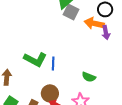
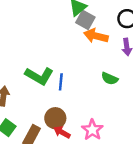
orange arrow: (94, 23) -> (96, 36), moved
green semicircle: (89, 77) -> (110, 79), moved

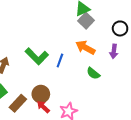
orange arrow: (96, 36) -> (85, 47), moved
blue line: (61, 82) -> (60, 61), moved

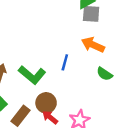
gray square: (86, 21) -> (91, 14), turned -35
green L-shape: (37, 56) -> (32, 75), moved

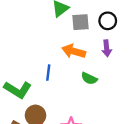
gray square: (91, 14) -> (80, 22), moved

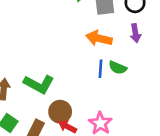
blue line: (48, 73) -> (101, 69), moved

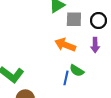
blue line: (101, 69) -> (66, 78), moved

